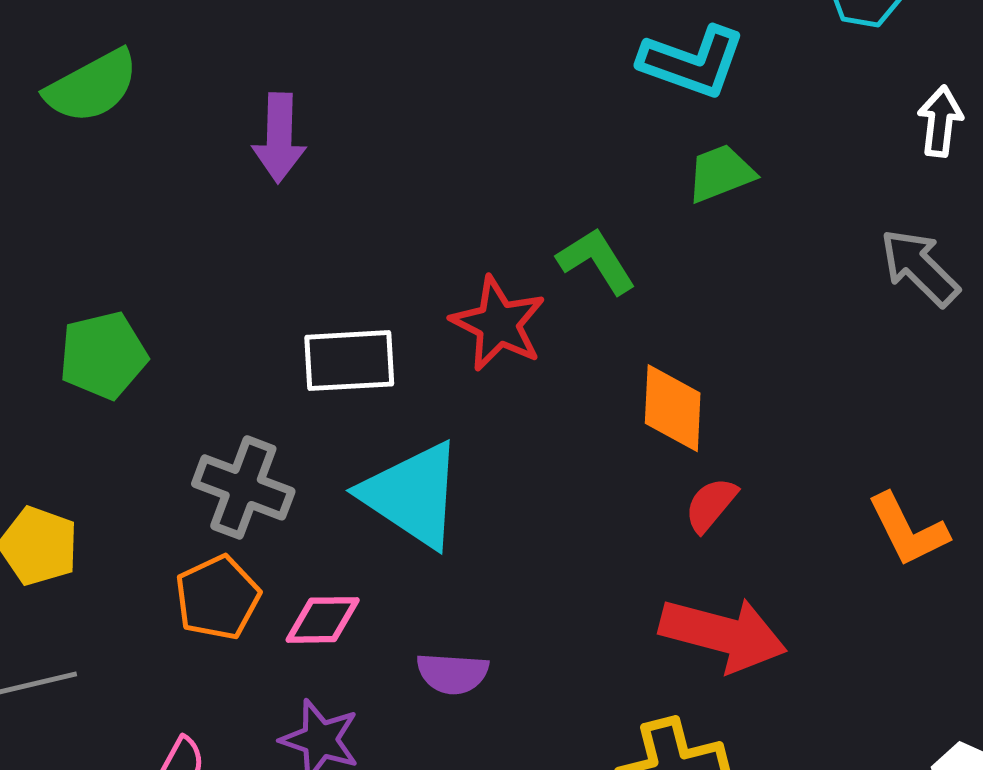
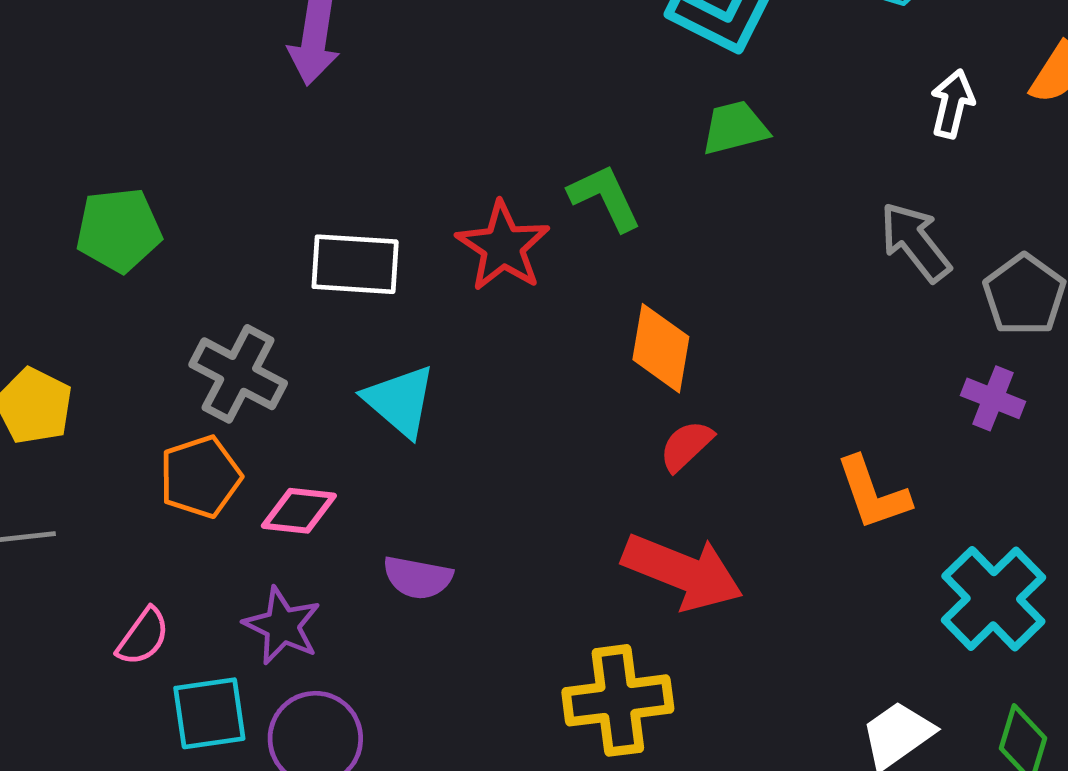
cyan triangle: (412, 495) -> (400, 401), size x0.7

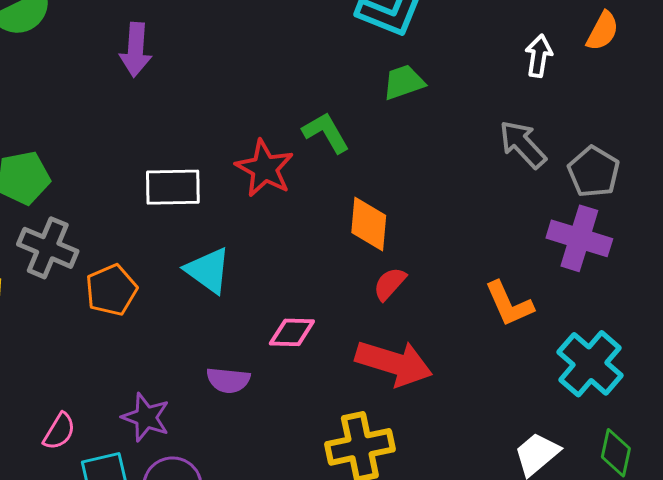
gray cross: (238, 374) -> (48, 248), moved
purple cross: (993, 398) -> (579, 238), size x1.6
orange pentagon: (200, 477) -> (111, 290), moved
pink diamond: (299, 511) -> (292, 332), moved

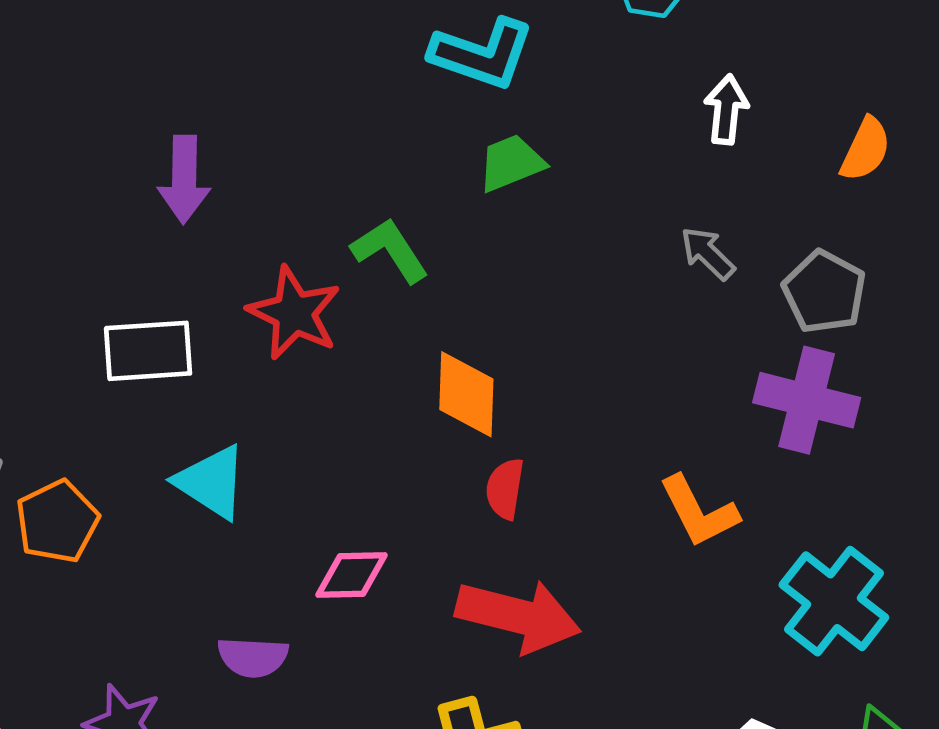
orange semicircle: (603, 31) -> (866, 149), moved
purple arrow: (136, 50) -> (184, 179), moved
gray arrow: (523, 144) -> (708, 253), size x0.7
red semicircle: (390, 284) -> (505, 489), turned -30

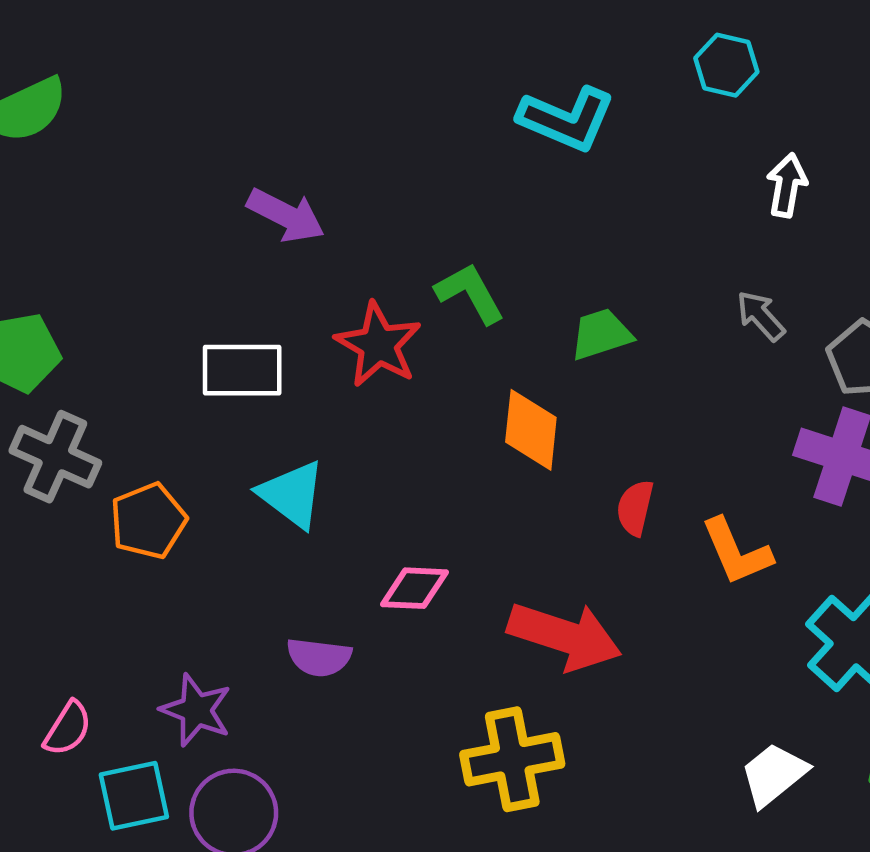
green trapezoid: (511, 163) -> (601, 334), moved
purple arrow: (184, 179) -> (286, 215), turned -68
red semicircle: (505, 489) -> (635, 508), moved

